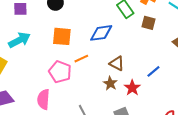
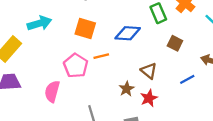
brown square: (149, 23) -> (175, 43), moved
brown triangle: (117, 63) -> (149, 71), moved
blue line: (153, 71) -> (187, 79), moved

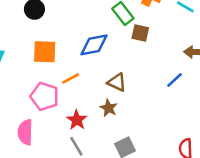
brown square: (175, 43) -> (140, 33), moved
brown triangle: (149, 71) -> (117, 82), moved
red star: (149, 98) -> (77, 120), moved

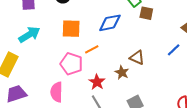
brown triangle: (117, 82) -> (137, 58), moved

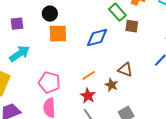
orange square: (71, 29) -> (58, 34), moved
orange line: (92, 49) -> (89, 75), moved
pink pentagon: (71, 64) -> (49, 82), moved

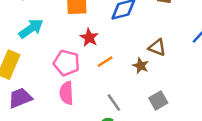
orange line: (89, 75) -> (105, 62), moved
red star: (88, 96) -> (89, 38), moved

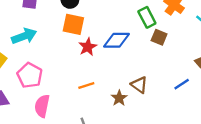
red star: (89, 38) -> (88, 47), moved
pink pentagon: (67, 63) -> (30, 75), moved

